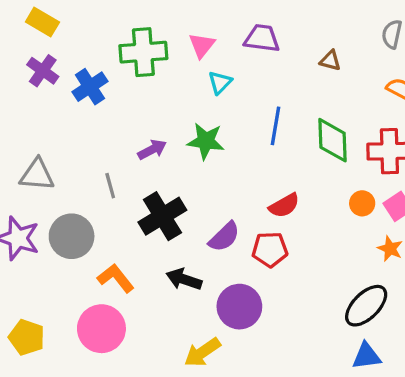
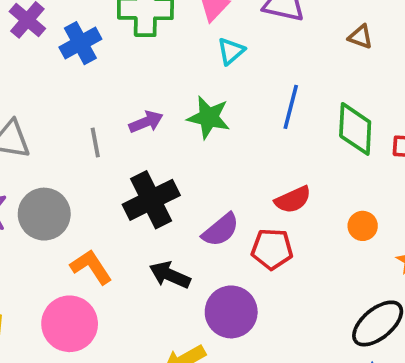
gray line: (110, 186) -> (95, 142), moved
orange circle: (362, 203) -> (363, 226), moved

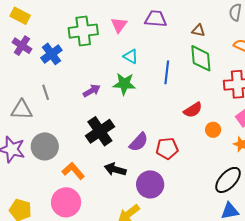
cyan triangle: (231, 51) -> (131, 56), moved, turned -42
green diamond: (355, 129) -> (201, 58), moved
gray line: (95, 142) -> (46, 92), moved
red semicircle: (293, 200) -> (193, 110), moved

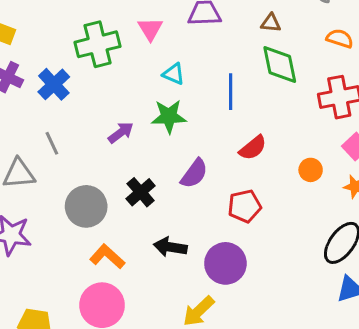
red semicircle: (193, 110) -> (253, 148), moved
black cross: (100, 131) -> (141, 192), size x0.7
purple semicircle: (139, 142) -> (194, 173), moved
gray circle: (45, 146) -> (86, 206), moved

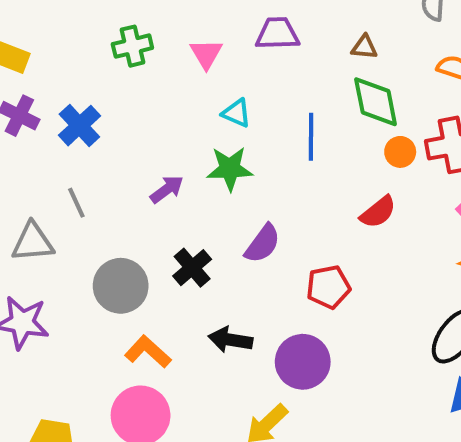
green cross: (98, 44) -> (132, 46), moved, size x0.7
red semicircle: (253, 148) -> (378, 212), moved
orange circle: (311, 170) -> (400, 152), moved

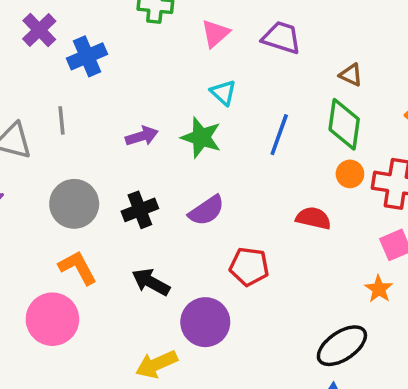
red semicircle: (378, 212) -> (313, 218), turned -148

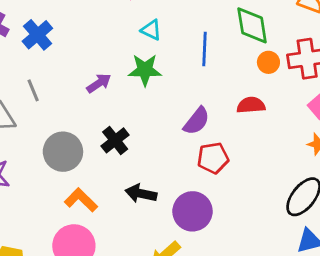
purple semicircle: (207, 210) -> (197, 121), moved

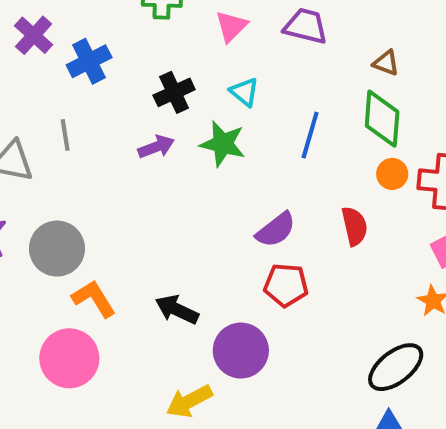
red semicircle: (251, 105) -> (355, 226), turned 68
black cross: (115, 140) -> (174, 92), moved
gray circle: (63, 152) -> (57, 249), moved

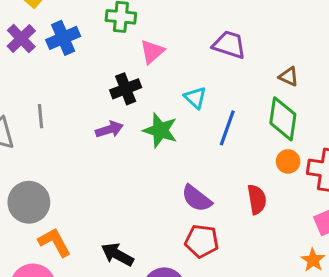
pink triangle: (231, 26) -> (152, 52), moved
blue cross: (89, 61) -> (63, 38), moved
cyan triangle: (244, 92) -> (195, 98), moved
purple semicircle: (276, 230) -> (197, 198), turned 72

